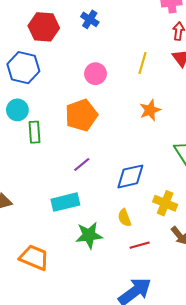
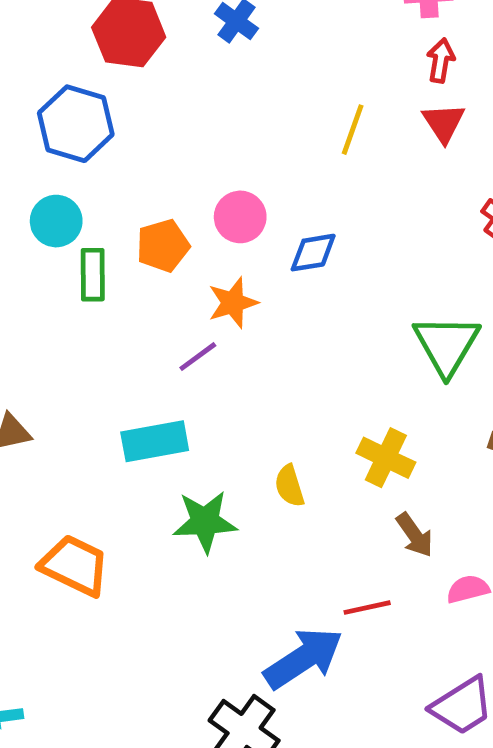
pink circle: (95, 74) -> (240, 217), moved
orange star: (150, 110) -> (233, 303), moved
orange pentagon: (81, 115) -> (163, 246), moved, size x0.7
blue diamond: (130, 176) -> (313, 253), moved, size x0.7
red line: (140, 245) -> (367, 608), moved

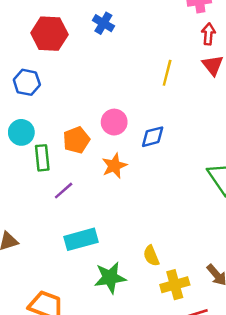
blue hexagon: (76, 124) -> (27, 82), size x0.7
purple line: (198, 357) -> (64, 191), moved
yellow cross: (386, 458) -> (175, 285), moved, turned -36

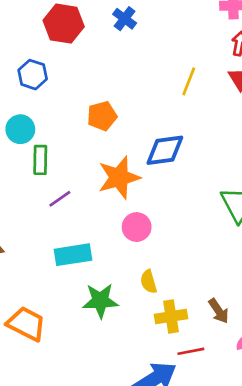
pink circle: (114, 122) -> (137, 227), moved
blue diamond: (153, 137) -> (165, 150), size x1.4
orange pentagon: (76, 140) -> (102, 116), moved
orange star: (114, 166) -> (119, 178), size x1.5

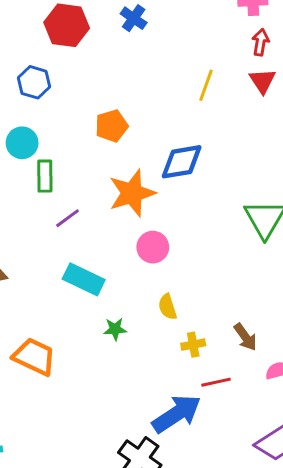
cyan rectangle: (73, 255) -> (84, 279), turned 36
green star: (100, 301) -> (115, 329), size x0.6
yellow cross: (171, 317) -> (193, 345), size x0.7

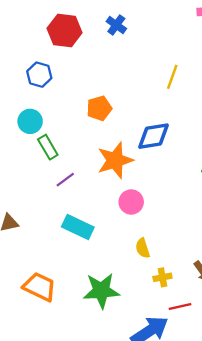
green rectangle: (45, 176) -> (48, 147), turned -30
green star: (115, 329) -> (101, 291), moved, size x2.0

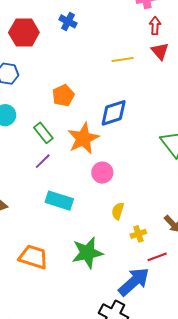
yellow line: (172, 77) -> (123, 59), turned 70
green rectangle: (48, 147) -> (43, 133), moved
yellow semicircle: (143, 248) -> (118, 211), turned 42

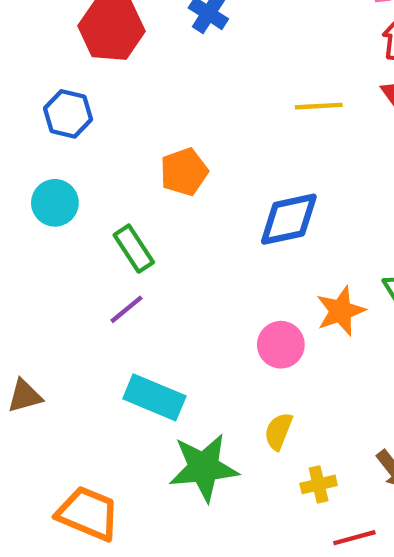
orange star: (83, 138) -> (341, 311), moved, size x0.7
pink circle: (102, 173) -> (281, 345), moved
green star: (87, 253) -> (204, 468), moved

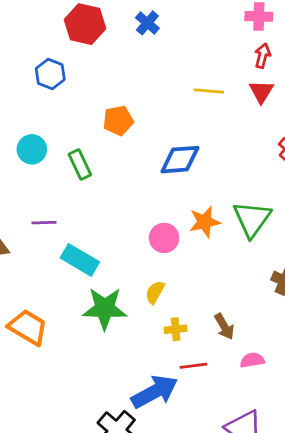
cyan circle: (55, 203) -> (32, 149), moved
purple line: (127, 309) -> (44, 223), moved, turned 30

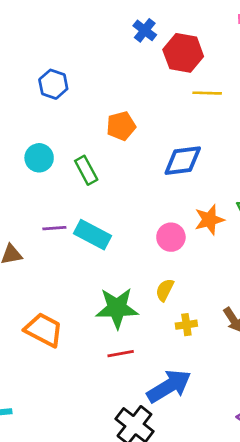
red hexagon: (85, 24) -> (183, 53), moved
cyan rectangle: (80, 260) -> (93, 235), moved
red line: (194, 366) -> (121, 354), moved

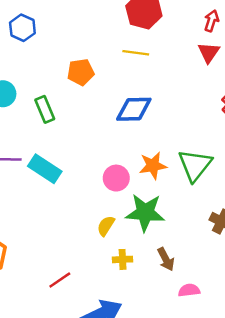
yellow line: (207, 93) -> (136, 53), moved
green star: (117, 308) -> (145, 213), moved
red line: (121, 354) -> (60, 280), turned -30

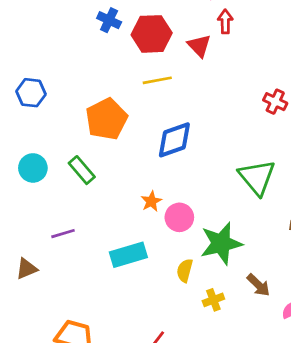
red triangle: (209, 52) -> (199, 46), moved
orange pentagon: (81, 72) -> (106, 119), size x1.4
orange star: (153, 166) -> (151, 201), moved, size x0.7
cyan rectangle: (45, 169) -> (128, 255), moved, turned -32

